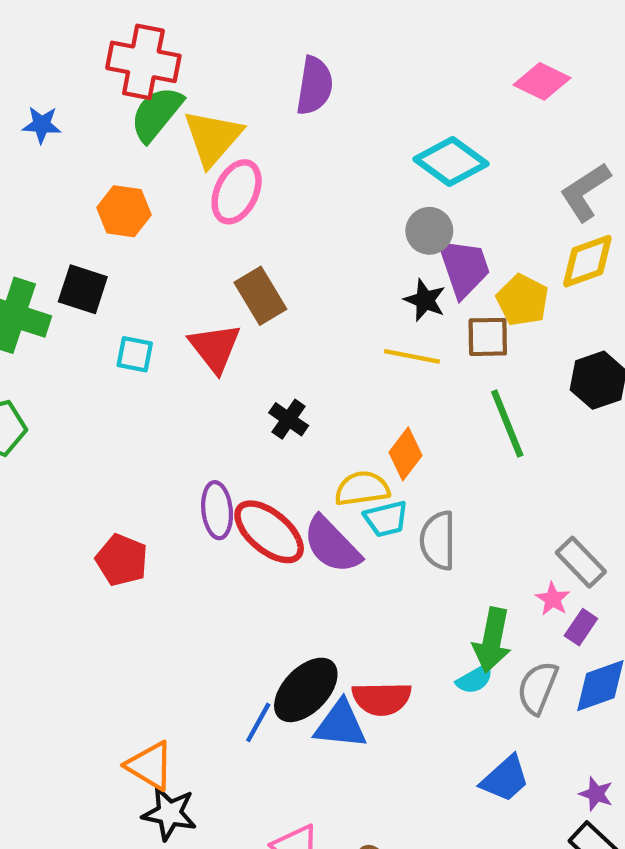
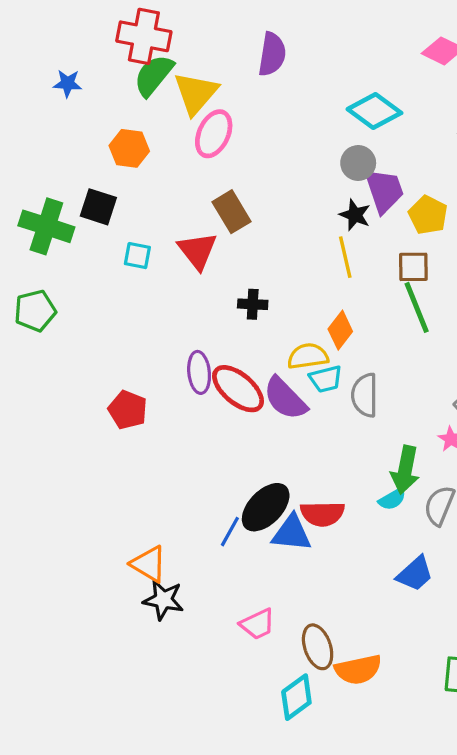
brown square: (488, 337) -> (413, 267), moved
yellow line: (412, 356) -> (345, 257), turned 66
black cross: (289, 419) -> (253, 304), turned -32

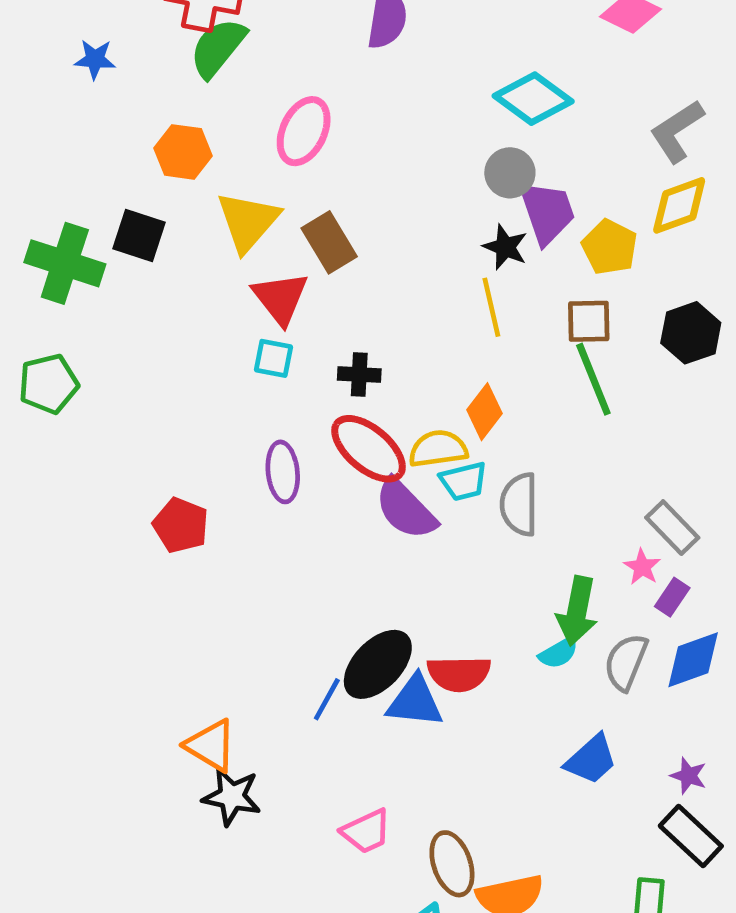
yellow triangle: (196, 93) -> (248, 222), moved
cyan square: (137, 256) -> (273, 358), moved
red ellipse: (238, 389) -> (369, 449), moved

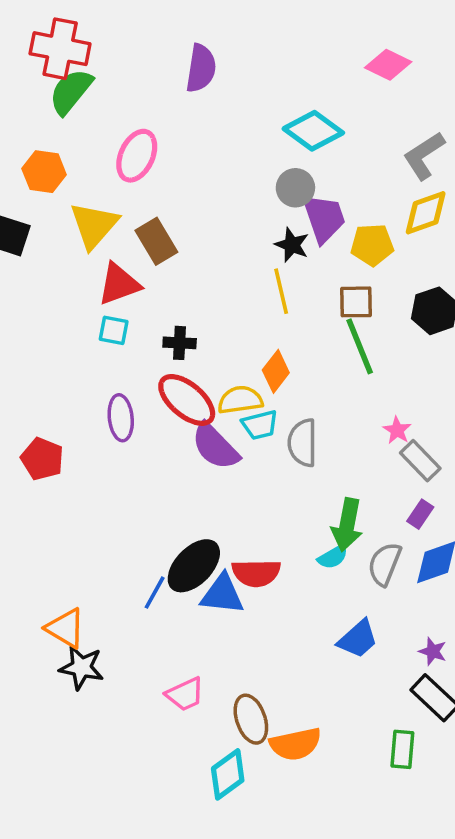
yellow pentagon: (610, 247) -> (372, 245), turned -30
red triangle: (280, 298) -> (119, 284), turned 48
pink star: (642, 567) -> (397, 430), moved

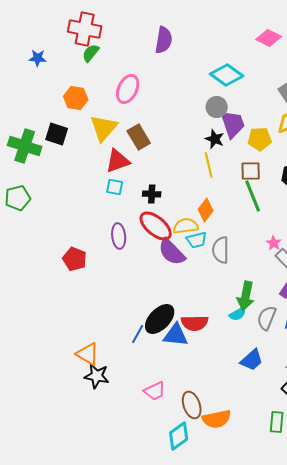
green semicircle: (71, 91) -> (91, 53), size x0.7

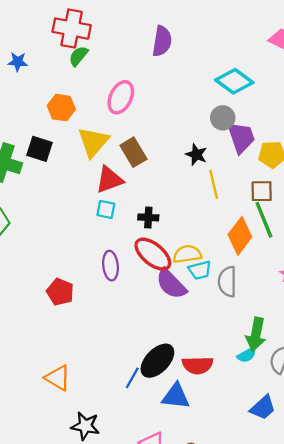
black star: (215, 139) -> (196, 154), moved
orange diamond: (206, 210) -> (240, 236), moved, size x1.4
blue triangle: (176, 335) -> (176, 396), moved
orange triangle: (88, 354) -> (58, 378), moved

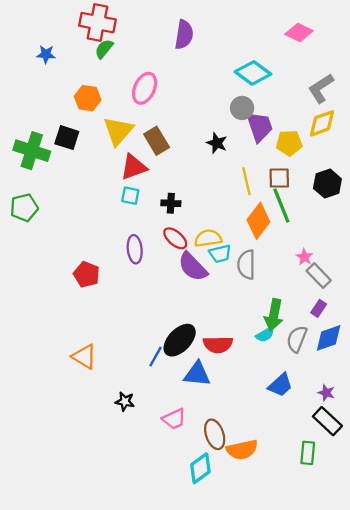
yellow line: (214, 184) -> (246, 181), moved
red ellipse: (153, 254) -> (175, 238), size x0.7
black star: (85, 426) -> (125, 401), moved, size x0.7

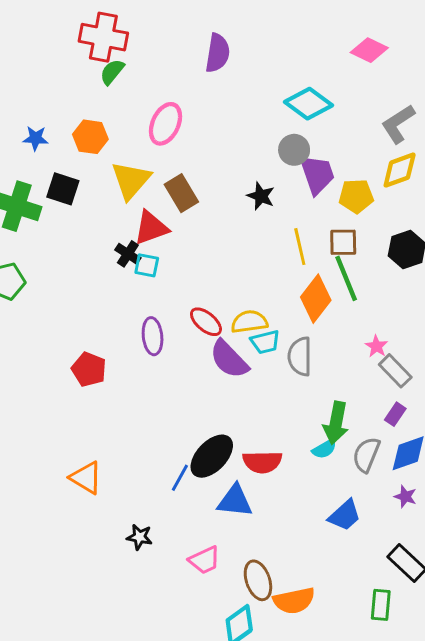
blue star: (46, 54) -> (35, 138), moved
black cross: (171, 203) -> (128, 254), moved, turned 30
purple star: (326, 393) -> (405, 497), moved

